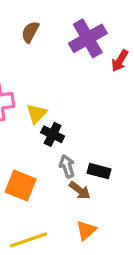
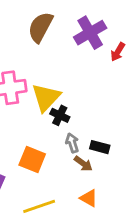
brown semicircle: (30, 32) -> (40, 27), size x1.6
yellow triangle: (37, 114) -> (46, 97), size x1.6
orange triangle: (86, 230) -> (89, 198), turned -48

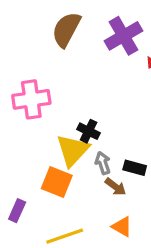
yellow triangle: (46, 97) -> (73, 150), moved

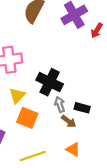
black cross: (89, 131) -> (50, 82), size x1.6
yellow triangle: (73, 150) -> (17, 96), moved, size x0.7

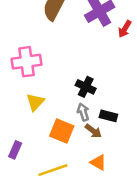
black cross: (50, 82) -> (86, 87), moved, size x0.7
orange square: (27, 118) -> (62, 131), moved

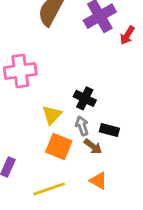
yellow triangle: (35, 102) -> (52, 115), moved

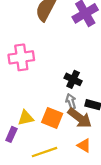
yellow triangle: (52, 115) -> (26, 118), moved, turned 35
brown arrow: (93, 146) -> (80, 118), size x1.6

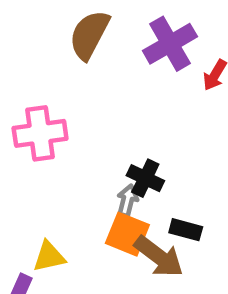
gray arrow: (71, 101) -> (127, 201), moved, turned 32
orange square: (52, 118) -> (127, 234), moved

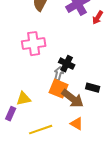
pink cross: (40, 133) -> (34, 44), moved
black rectangle: (186, 230) -> (93, 88), moved

